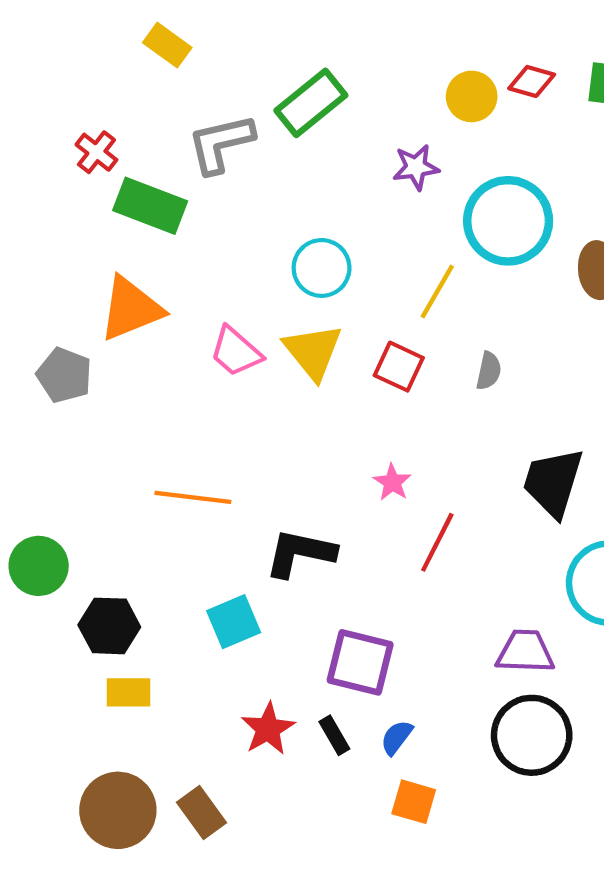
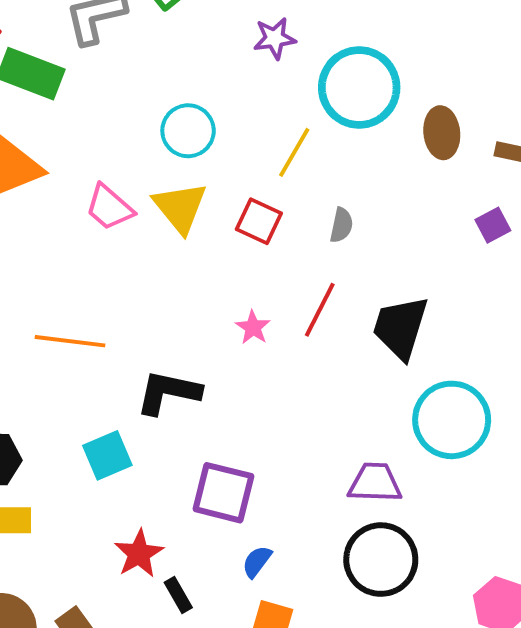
red line: (437, 542) -> (320, 310), moved
black rectangle: (334, 735) -> (178, 595), moved

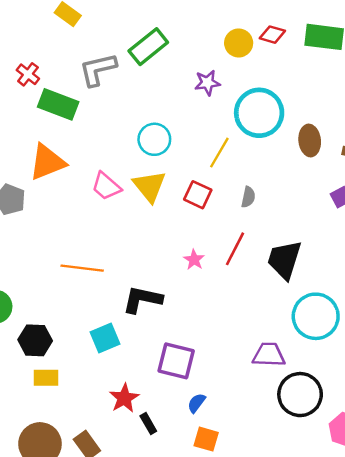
black circle: (381, 560) -> (300, 395), moved

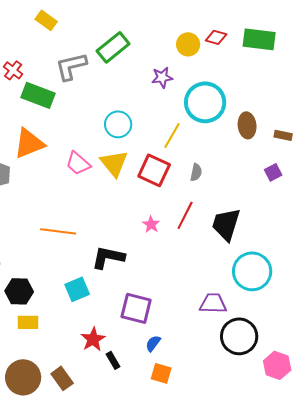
red square: (198, 195) -> (154, 170), size x1.4

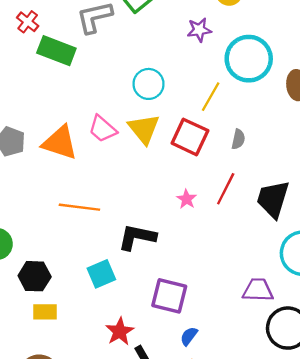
orange triangle: (29, 143) -> (60, 143), moved, turned 40

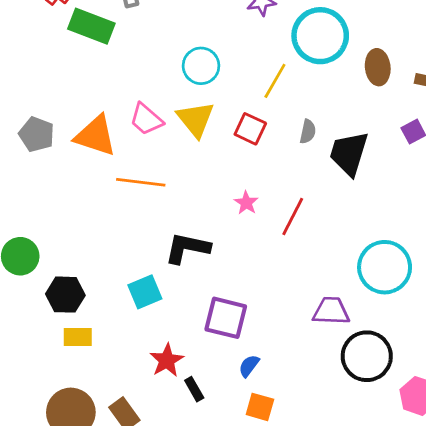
red square: (190, 137) -> (250, 129), size x0.7
red line: (226, 189) -> (293, 216), moved
black trapezoid: (273, 199) -> (349, 153), moved
orange line: (79, 207) -> (141, 182), moved

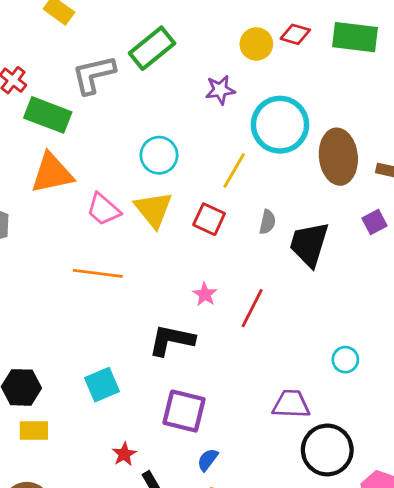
brown ellipse: (378, 67) -> (338, 157), size x1.5
orange triangle: (96, 136) -> (52, 173), moved, turned -30
black L-shape: (187, 248) -> (172, 340), moved
cyan circle: (385, 267) -> (345, 360), size x0.5
red star: (167, 360) -> (124, 454), size x0.7

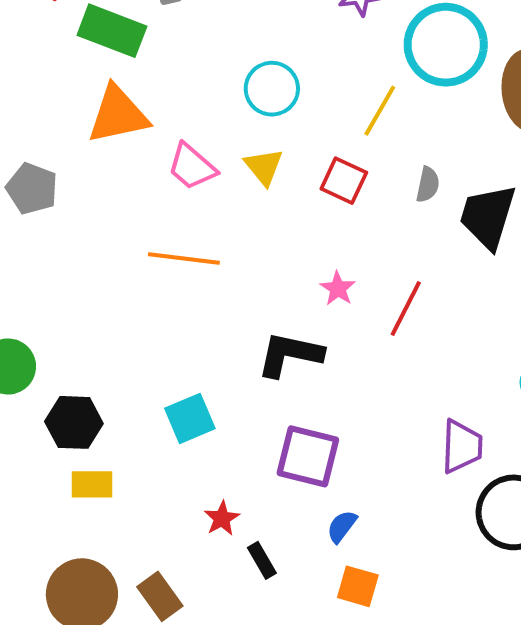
yellow triangle: (153, 209) -> (264, 167), size x0.7
purple trapezoid: (291, 404) -> (462, 446), turned 90

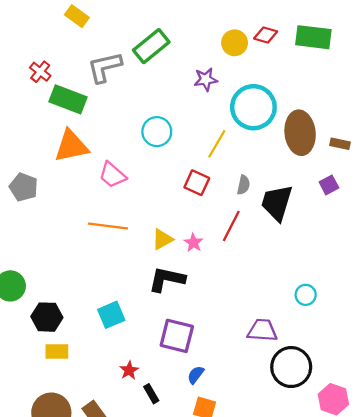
yellow triangle: (264, 167) -> (162, 239), moved, turned 40
red line: (406, 309) -> (231, 226), moved
purple trapezoid: (462, 446) -> (262, 330), turned -88

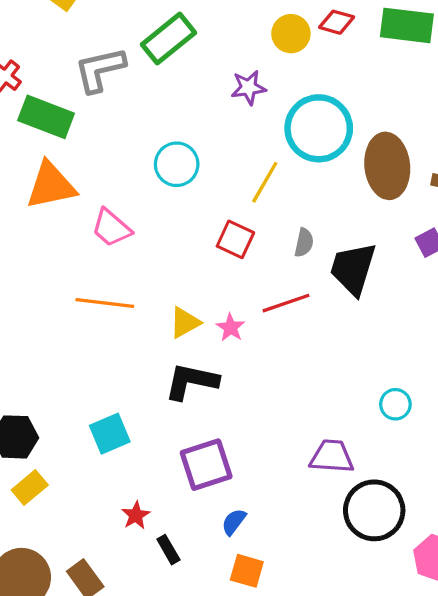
red line: (231, 226) -> (286, 303), turned 44
purple square: (177, 336) -> (206, 465), turned -32
yellow rectangle: (57, 351) -> (30, 488), turned -40

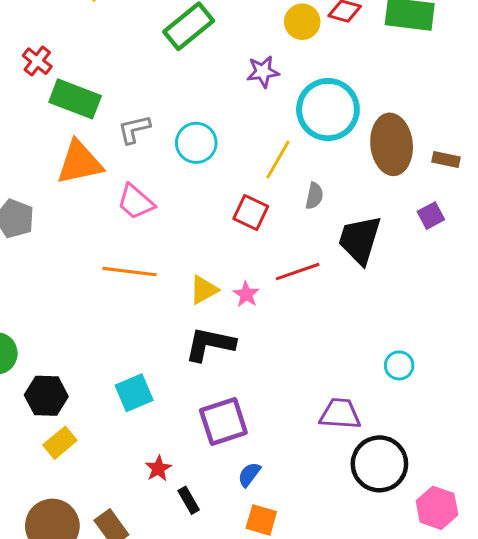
gray L-shape: (100, 70) -> (134, 129), moved, size x0.7
gray semicircle: (304, 243) -> (314, 196), moved

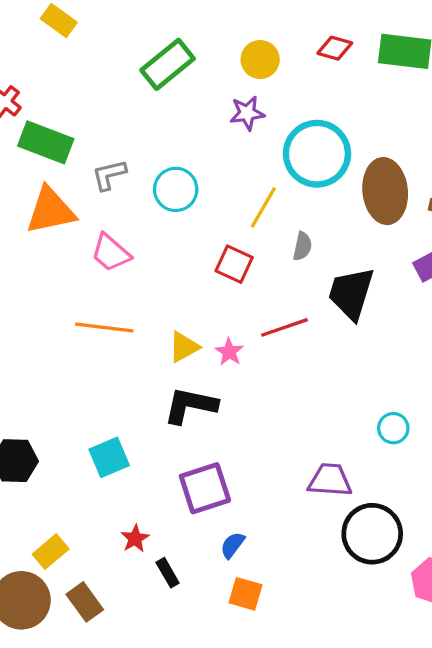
yellow circle: (302, 22) -> (260, 59), moved
yellow rectangle: (60, 443) -> (51, 552), moved

